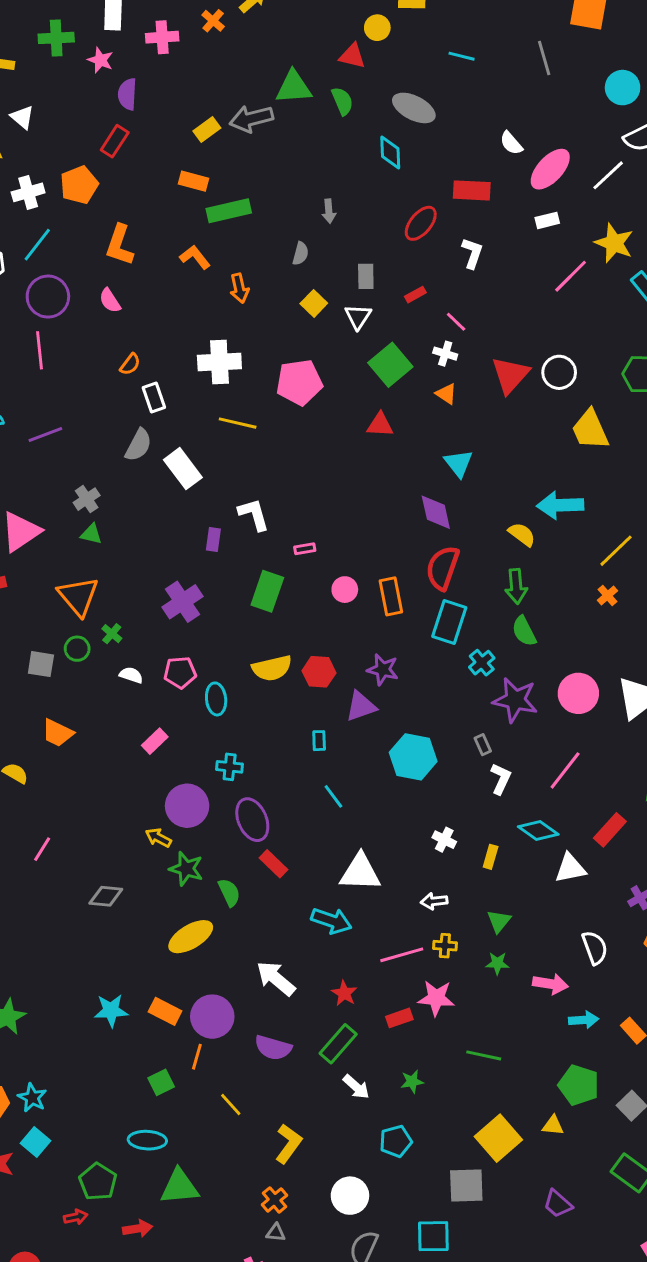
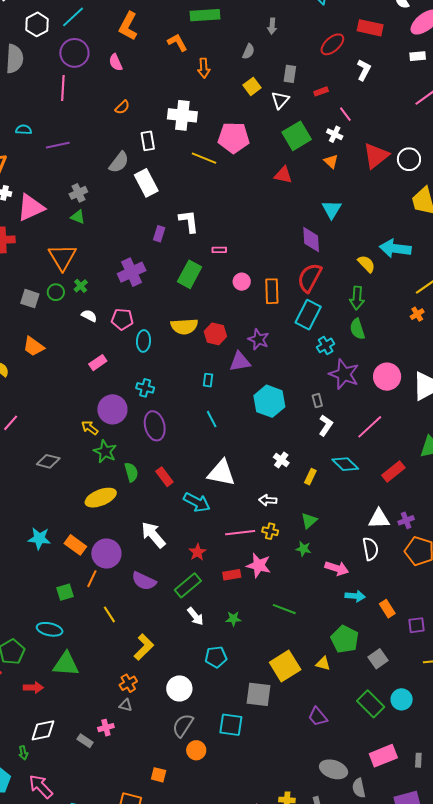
white rectangle: (154, 397) -> (148, 141), moved
yellow line: (238, 423) -> (204, 158), moved
red rectangle: (274, 864) -> (164, 477), moved
white triangle: (570, 868) -> (379, 519), moved

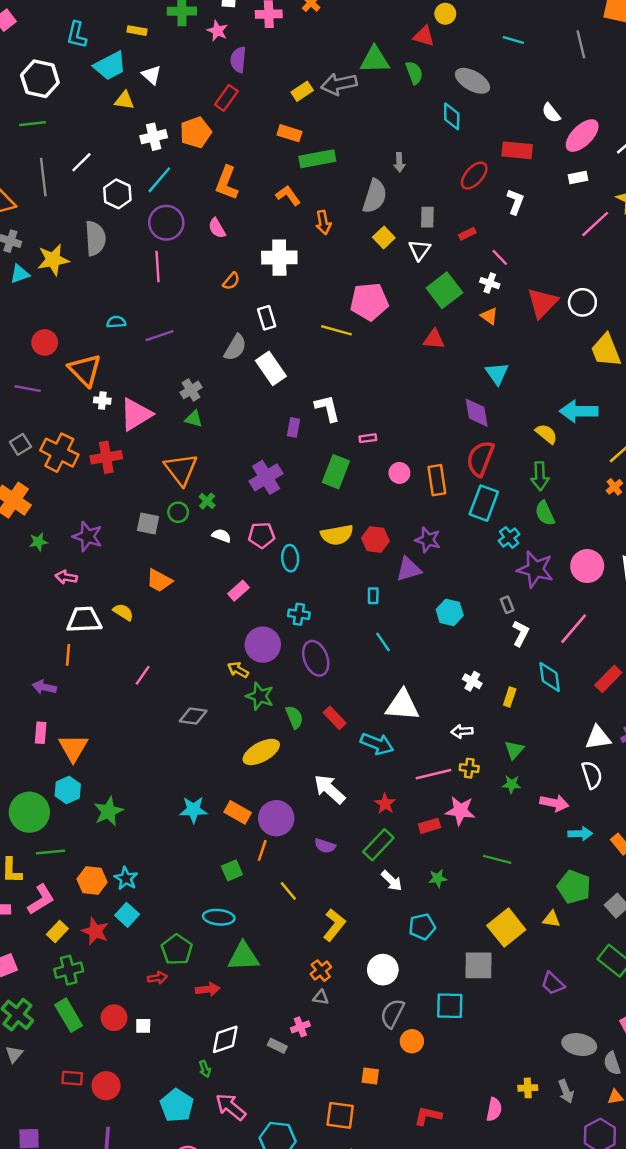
gray semicircle: (248, 51) -> (375, 196), size x1.8
white cross: (182, 115) -> (279, 258), moved
cyan hexagon: (269, 401) -> (450, 612), size x0.7
cyan diamond: (345, 464) -> (550, 677), turned 44
purple semicircle: (144, 581) -> (325, 846), size x0.7

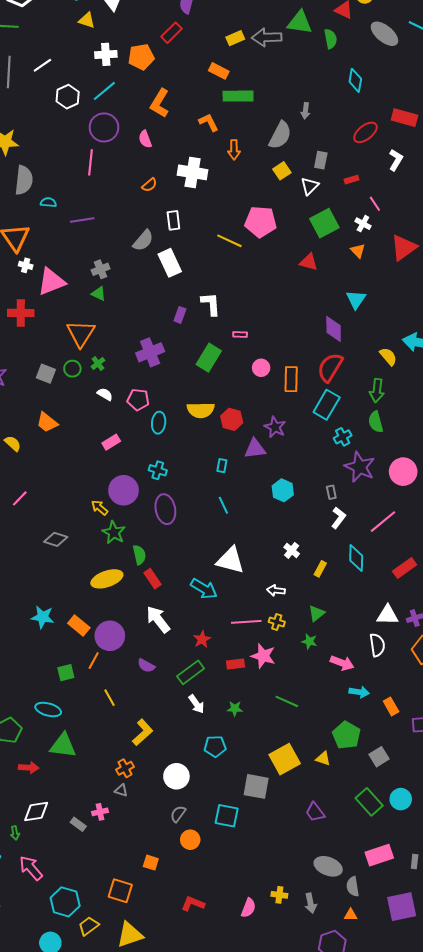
gray ellipse: (473, 81) -> (384, 34), moved
gray semicircle: (95, 238) -> (24, 180), moved
red rectangle: (335, 718) -> (153, 579), moved
gray semicircle: (392, 1013) -> (178, 814), size x0.7

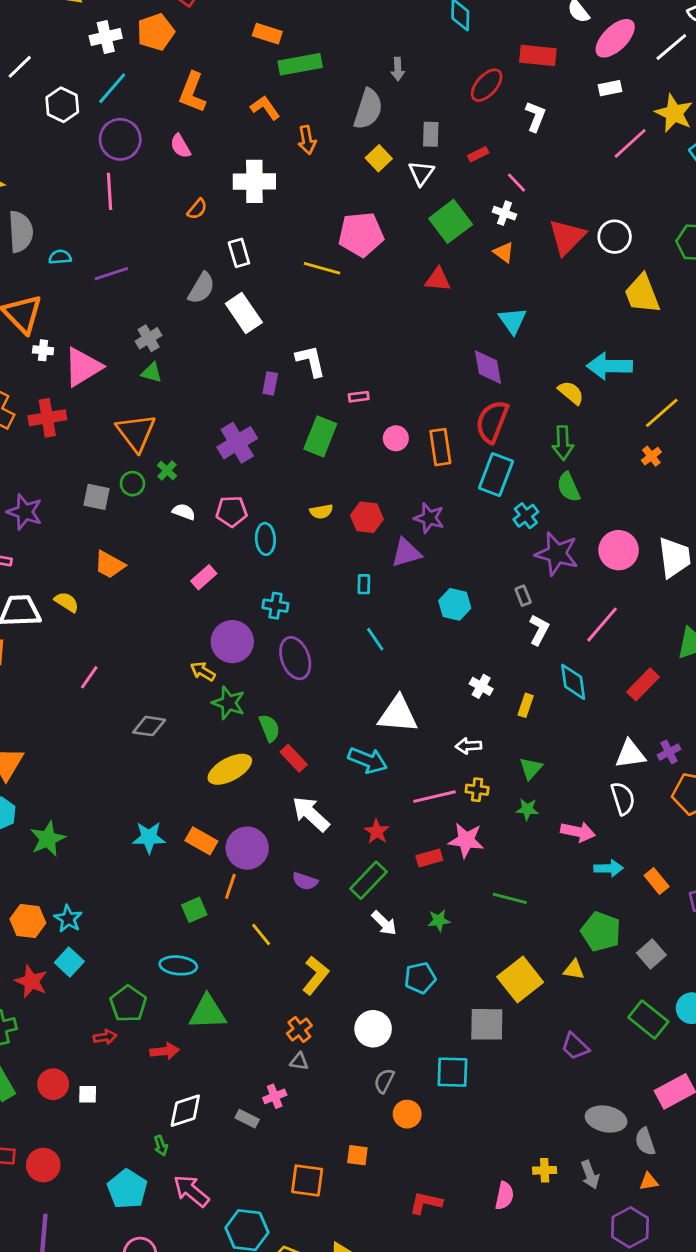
yellow semicircle: (201, 410) -> (321, 512), size x0.6
orange square: (120, 891) -> (307, 1180), moved

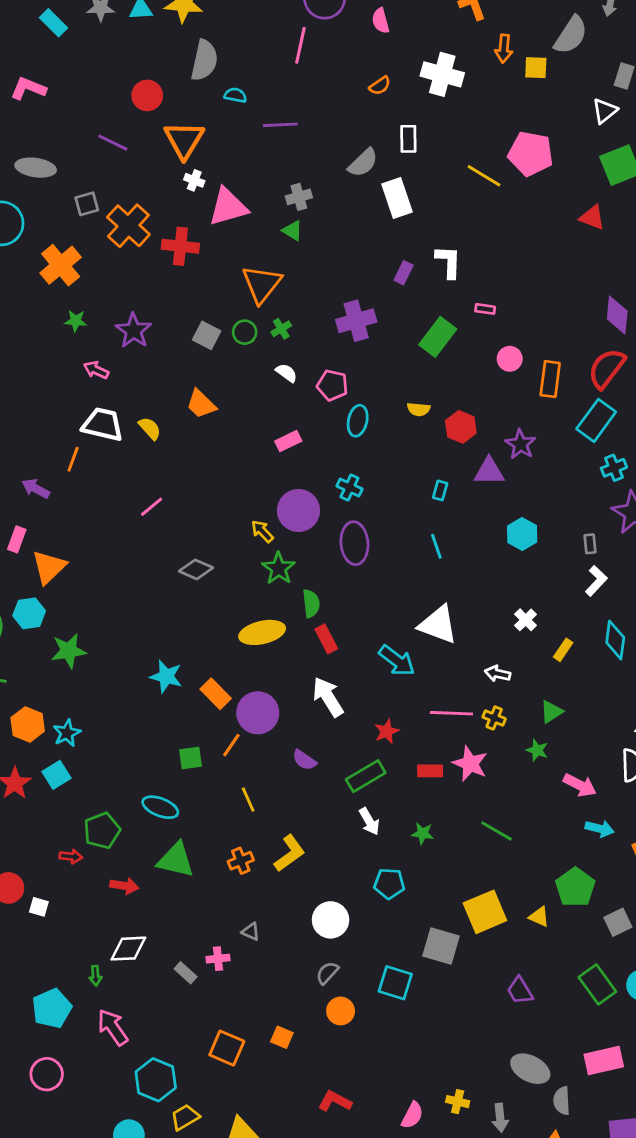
yellow square: (379, 158) -> (536, 68), moved, turned 30
orange cross: (299, 1029) -> (241, 861), moved

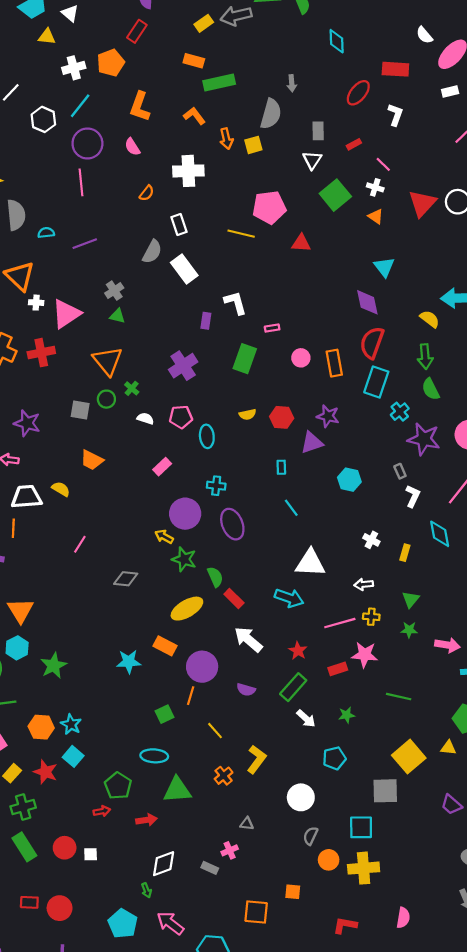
red triangle: (592, 217) -> (301, 243), moved
orange rectangle: (216, 694) -> (165, 646), moved
yellow cross: (458, 1102) -> (364, 868), moved, size x1.8

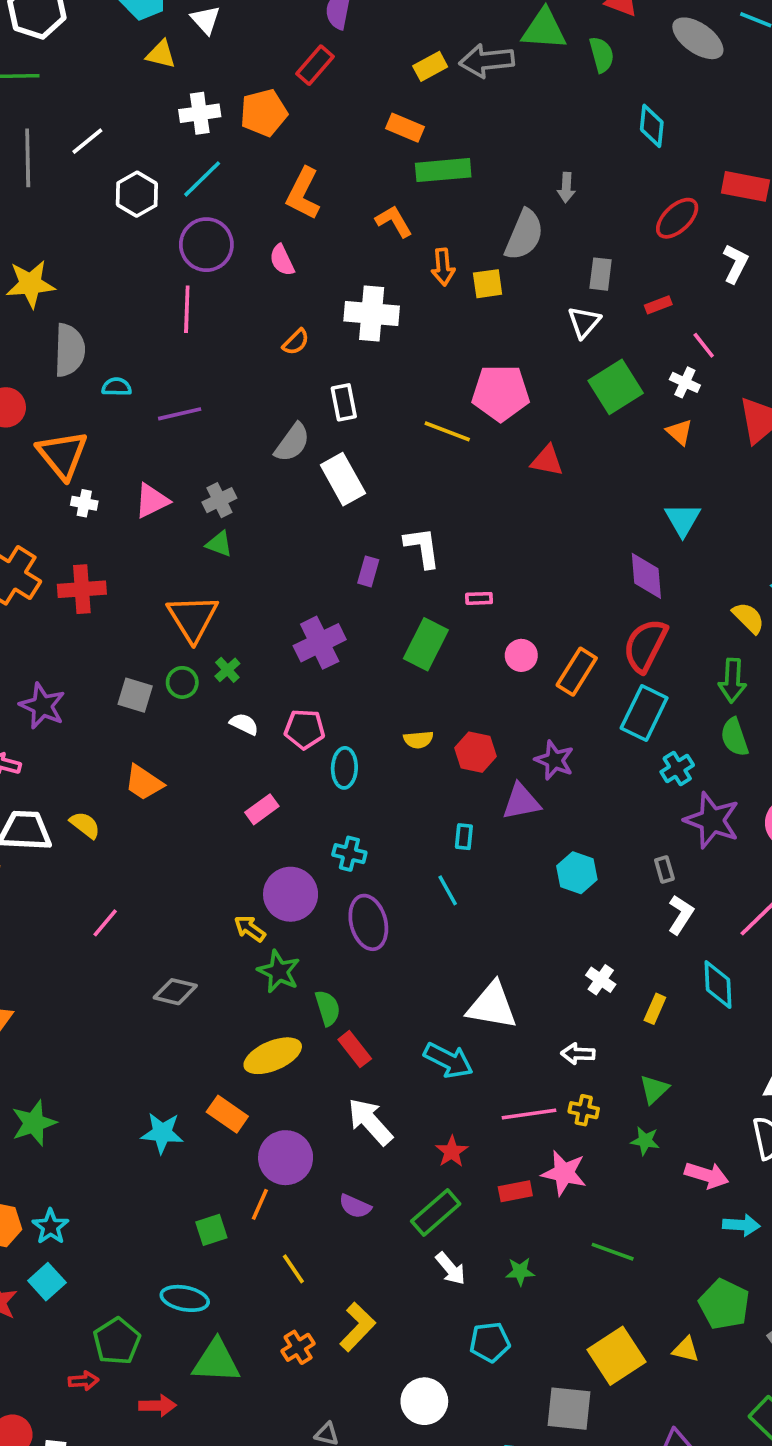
pink triangle: (66, 314) -> (152, 501), moved, size x0.7
orange rectangle: (334, 363) -> (577, 672), turned 35
cyan line: (291, 508) -> (448, 890), moved

